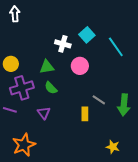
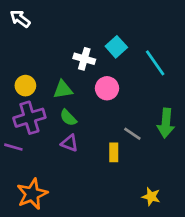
white arrow: (15, 14) -> (20, 19), turned -49
yellow circle: (11, 64) -> (25, 86), moved
green arrow: (124, 105) -> (166, 123), moved
purple triangle: (44, 113) -> (70, 143), moved, turned -32

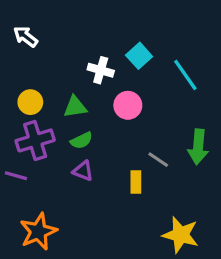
white arrow: (20, 19) -> (26, 37), moved
green semicircle: (68, 118) -> (81, 140), turned -72
yellow star: (151, 197) -> (181, 235), size x1.6

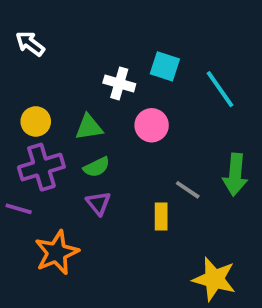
cyan square: (139, 56) -> (165, 66), turned -30
purple triangle: (83, 171) -> (98, 203), turned 30
orange star: (38, 232) -> (57, 253), moved

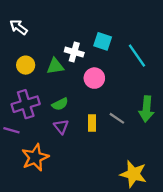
yellow circle: (36, 121) -> (26, 65), moved
green triangle: (89, 127) -> (55, 66), moved
yellow rectangle: (161, 216) -> (92, 123), moved

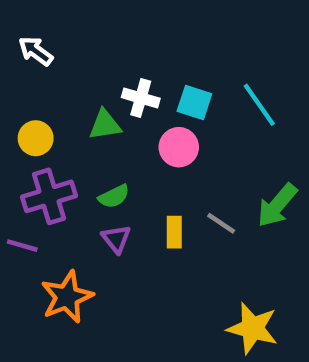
cyan square: (103, 41) -> (194, 102), moved
yellow circle: (26, 65) -> (36, 138), moved
green arrow: (146, 109) -> (277, 205), turned 35

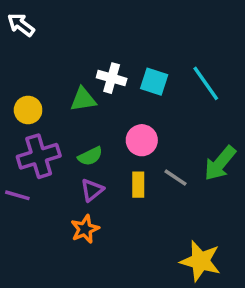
white arrow: (36, 51) -> (21, 25), moved
pink circle: (179, 147) -> (142, 140), moved
purple triangle: (116, 239) -> (92, 190), turned 30
orange star: (67, 297) -> (85, 229), moved, size x0.7

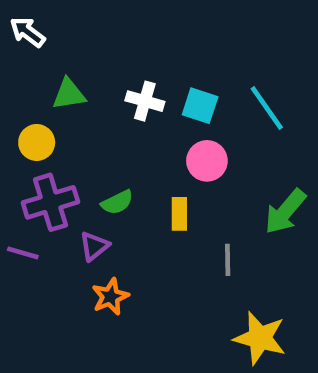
green triangle: (83, 99) -> (69, 94), moved
pink circle: (142, 140) -> (207, 161), moved
gray line: (176, 178) -> (228, 260), moved, turned 55
yellow rectangle: (138, 185) -> (179, 214), moved
purple triangle: (92, 190) -> (94, 246), moved

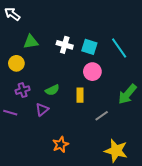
purple cross: (50, 202) -> (23, 90), size x0.6
gray line: (228, 260) -> (102, 116), turned 56
orange star: (110, 297) -> (61, 145), moved

